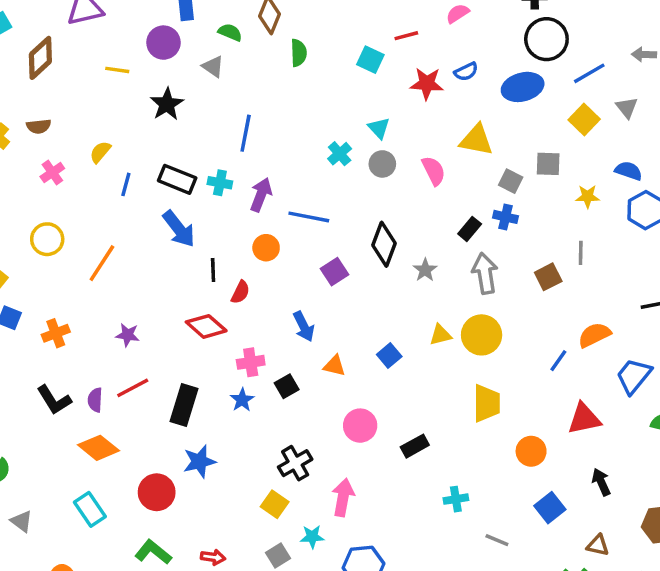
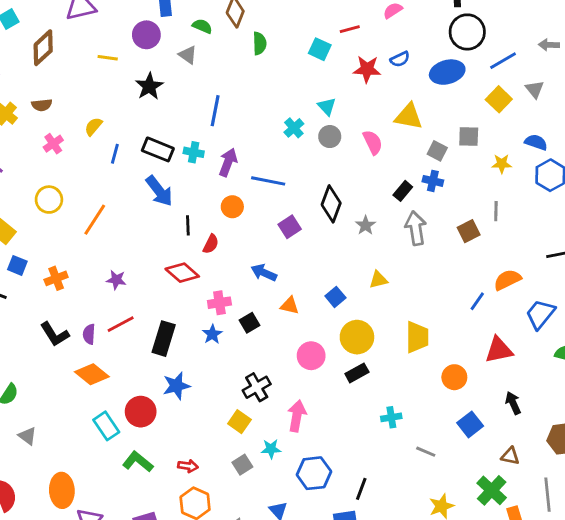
blue arrow: (304, 326) -> (264, 273), turned 140
yellow circle: (482, 335) -> (357, 337), moved
cyan rectangle: (90, 509) -> (106, 426), moved

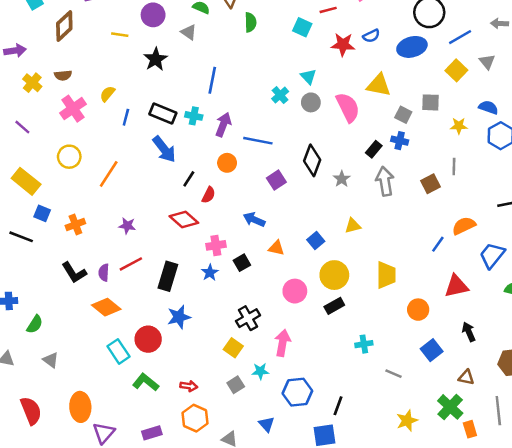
pink semicircle: (373, 142) -> (348, 107), size x1.4
pink cross: (53, 144) -> (73, 109), size x1.5
black line: (188, 225) -> (189, 179), turned 35

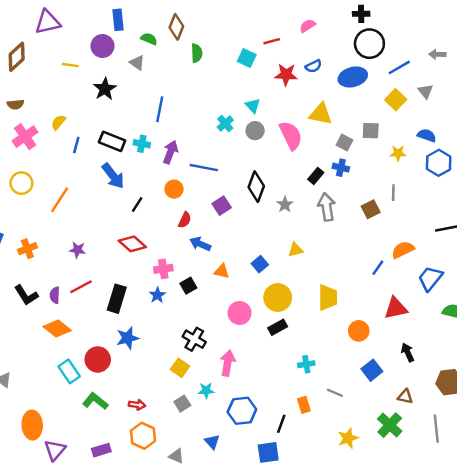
red semicircle: (209, 195) -> (185, 220), moved
black cross: (248, 318) -> (194, 339), turned -30
orange rectangle: (470, 429) -> (304, 405), moved

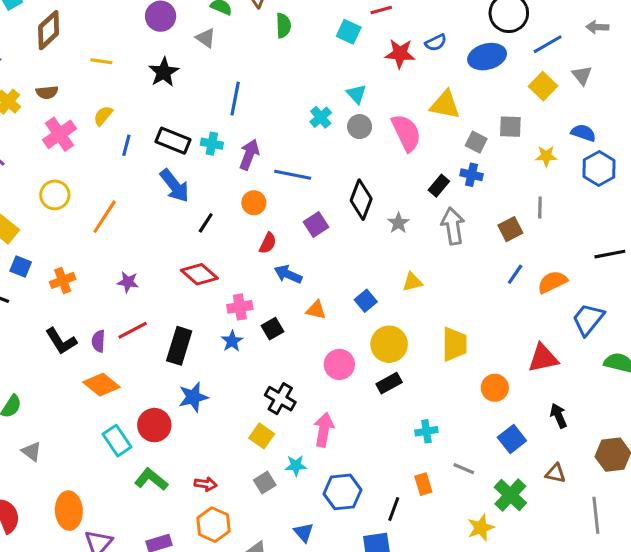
yellow line: (70, 65) -> (101, 61), moved
blue line: (378, 268) -> (515, 274), moved
green cross: (390, 425) -> (510, 495), moved

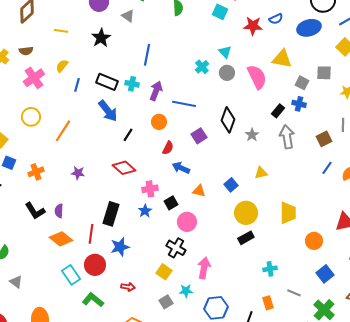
red line: (133, 330) -> (91, 234), moved, turned -54
pink circle: (339, 364) -> (187, 222), moved
red arrow: (206, 484) -> (128, 287), moved

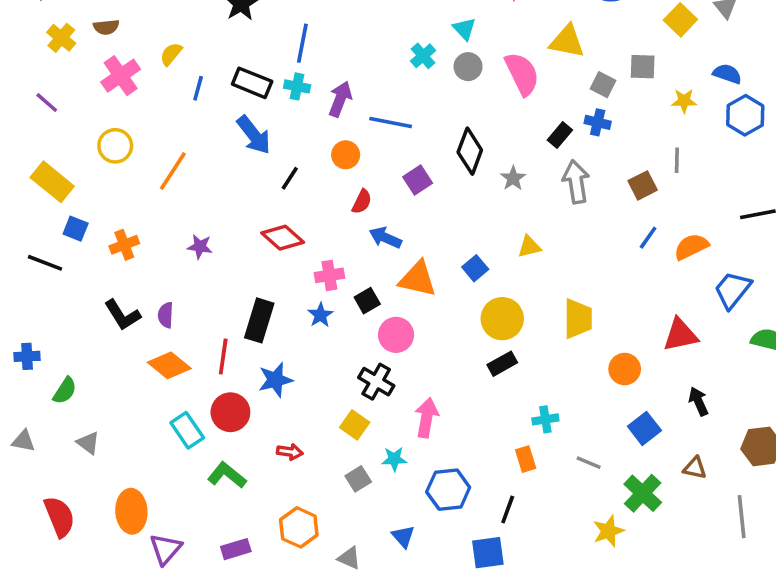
blue line: (147, 55) -> (302, 43), moved
orange triangle: (199, 191) -> (418, 279), size x1.6
orange rectangle: (268, 303) -> (526, 459), moved

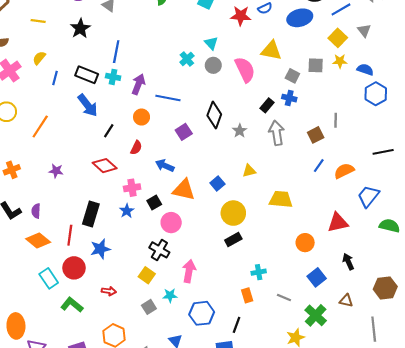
yellow star: (684, 101) -> (340, 61), moved
red semicircle: (362, 202) -> (136, 148), moved
yellow trapezoid: (578, 319) -> (281, 199), moved, turned -85

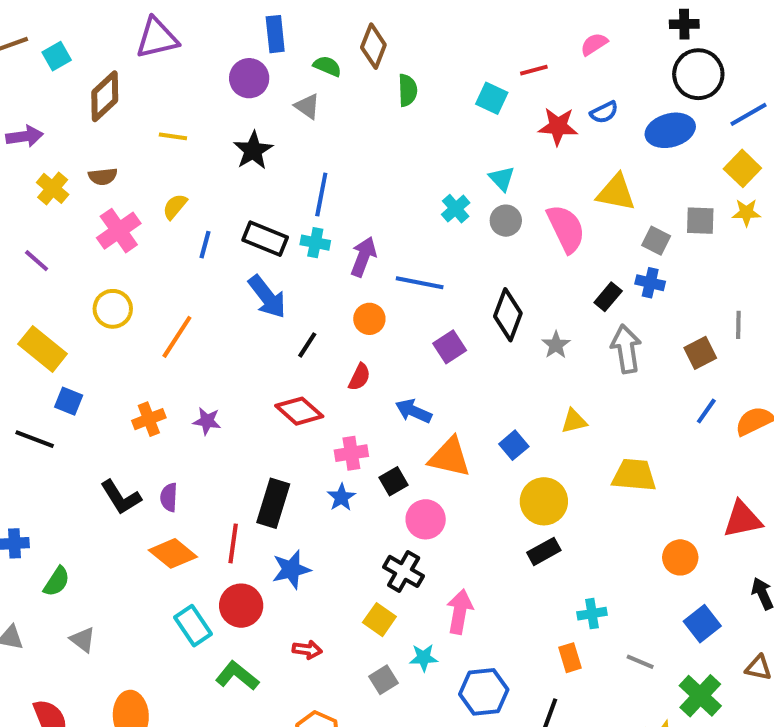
orange cross: (12, 170) -> (149, 419), moved

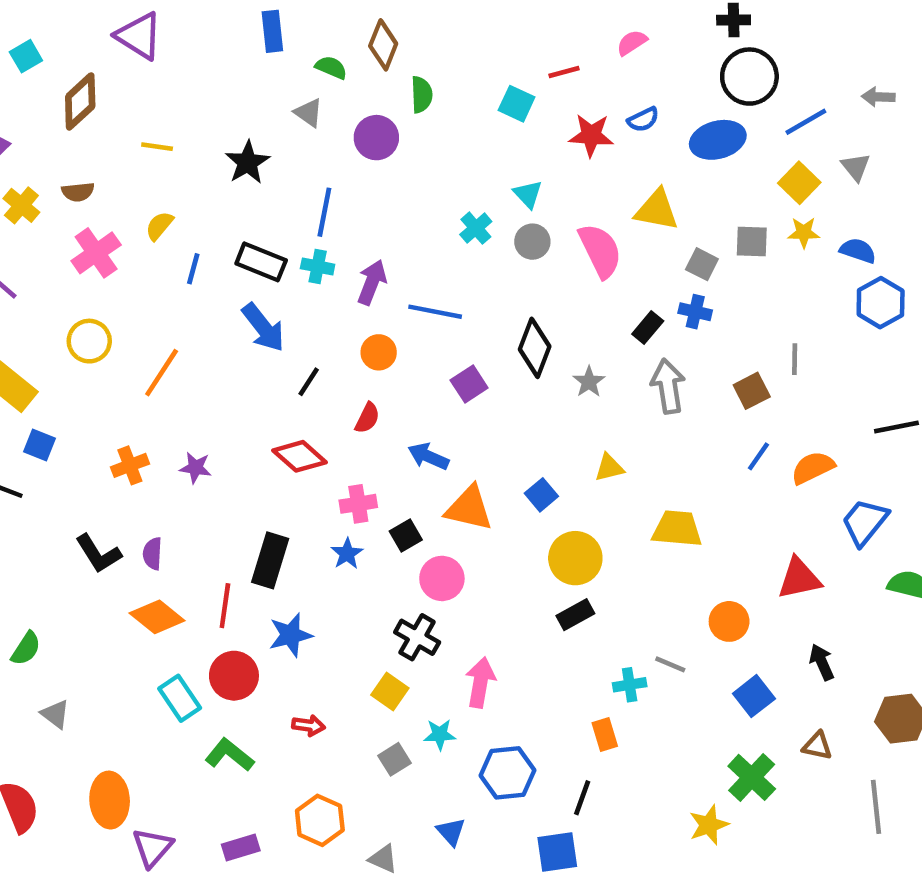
purple triangle: (157, 38) -> (139, 36), turned 45
purple circle: (249, 78) -> (376, 138), moved
gray line: (640, 662) -> (670, 664), moved

